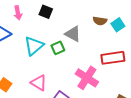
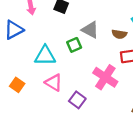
brown semicircle: (100, 21) -> (119, 34), moved
cyan triangle: (34, 46) -> (45, 56), moved, turned 40

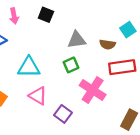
gray triangle: (90, 30) -> (77, 40), turned -36
green square: (74, 45) -> (71, 65), moved

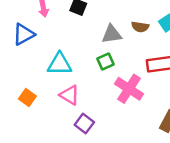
brown semicircle: (107, 44) -> (140, 27), moved
purple square: (63, 114) -> (84, 124), moved

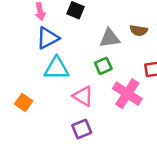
blue triangle: (24, 34) -> (48, 38), moved
pink triangle: (69, 95) -> (83, 96), moved
purple square: (84, 124) -> (82, 129), turned 30

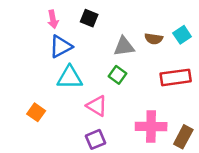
green square: (103, 66) -> (117, 75), turned -30
pink cross: (127, 94) -> (151, 127), moved, turned -32

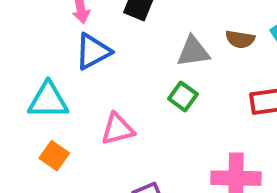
cyan triangle: (70, 77) -> (48, 101), moved
pink triangle: (97, 106) -> (118, 129), moved, turned -45

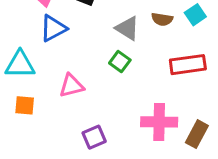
gray triangle: (193, 51) -> (127, 28), turned 40
orange square: (54, 156) -> (25, 105), turned -30

